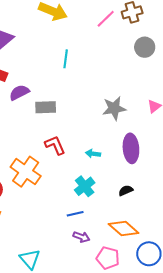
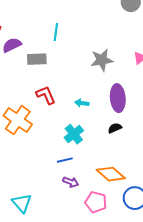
cyan line: (66, 59) -> (56, 32), moved
black semicircle: (126, 191) -> (115, 128), moved

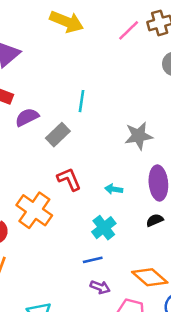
gray rectangle: (37, 59) -> (58, 135), turned -42

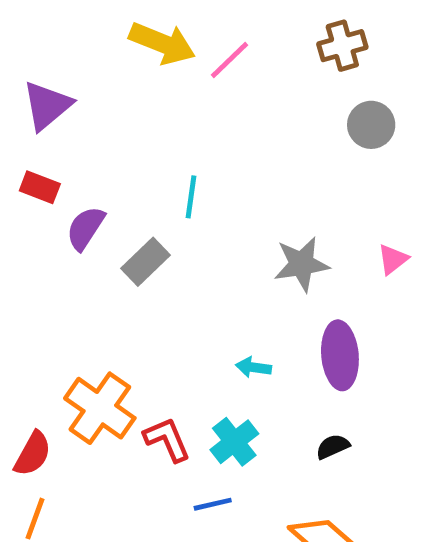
pink line: (129, 30) -> (230, 60), moved
purple semicircle: (27, 117) -> (85, 228), turned -30
red L-shape: (69, 179) -> (167, 439), moved
black semicircle: (155, 220) -> (333, 447), moved

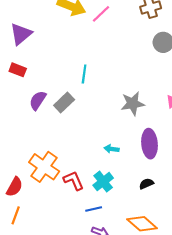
purple semicircle: (85, 228) -> (38, 100), moved

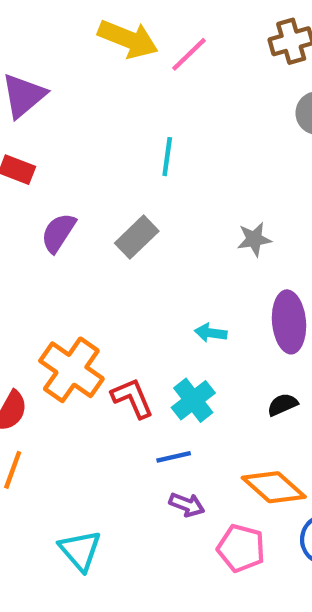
cyan line: (84, 74) -> (167, 157), moved
gray rectangle: (64, 102) -> (137, 237), moved
gray star: (133, 104) -> (254, 239), size x0.7

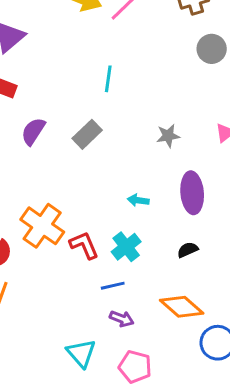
pink pentagon: (241, 548) -> (135, 367), moved
cyan triangle: (80, 550) -> (81, 353), moved

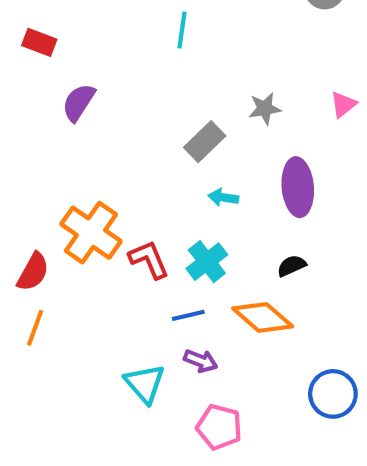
gray rectangle: (87, 134) -> (205, 142), moved
orange diamond: (182, 307) -> (263, 317), moved
cyan triangle: (81, 353) -> (145, 384), moved

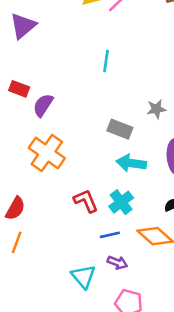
red rectangle: (39, 42) -> (19, 89), moved
gray rectangle: (205, 142) -> (120, 129), turned 65
cyan arrow: (223, 197) -> (131, 163), size x1.6
orange cross: (91, 233) -> (47, 153), moved

